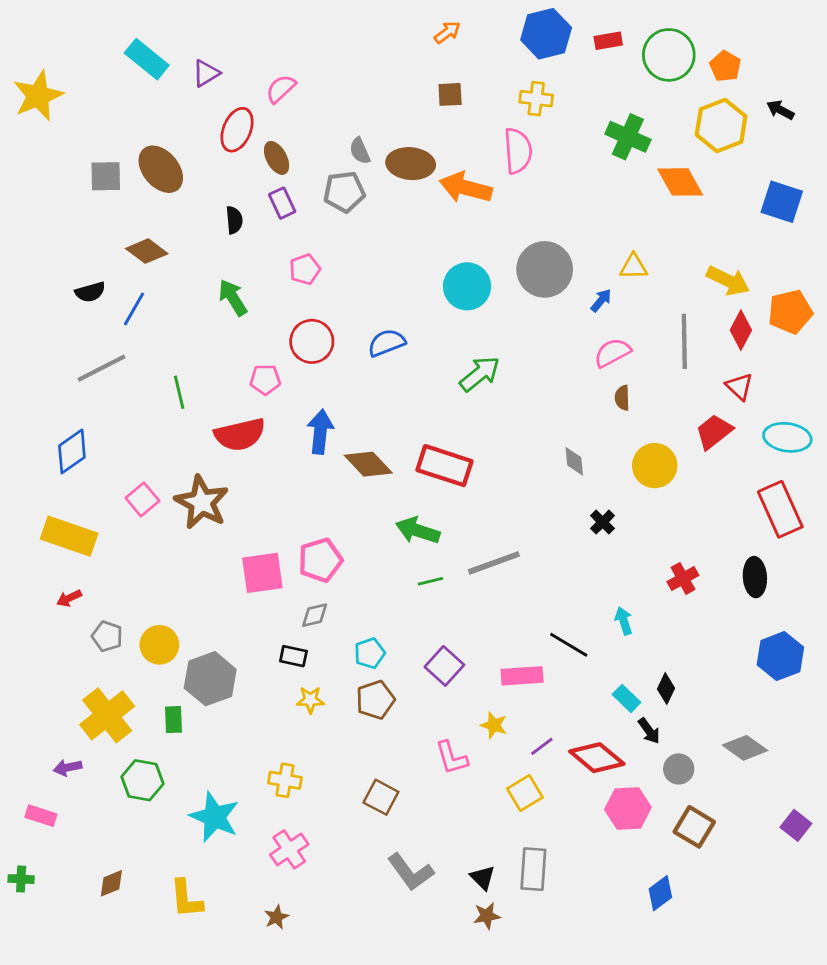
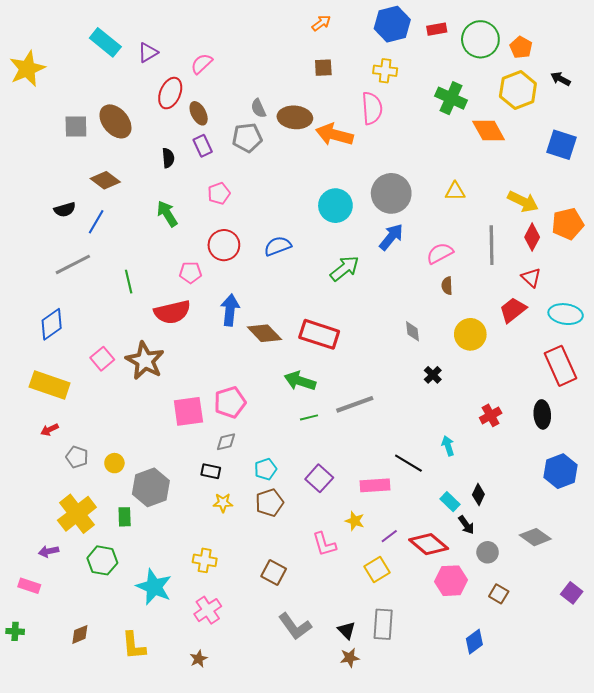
blue arrow: (601, 300) -> (391, 237), moved, size x1.6
yellow circle: (159, 645) -> (114, 463), size x0.7
brown square: (694, 827) -> (499, 594), size x0.7

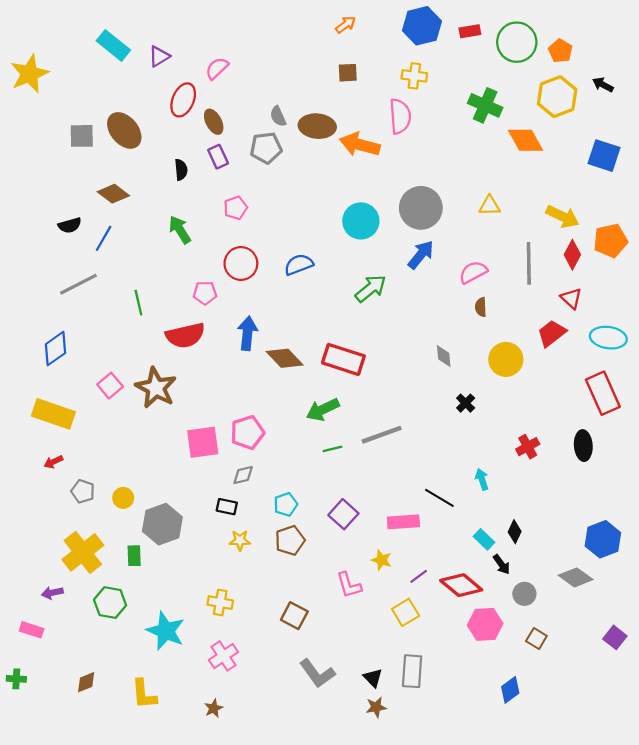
green arrow: (300, 381) -> (323, 410), turned -44
blue hexagon: (561, 471) -> (603, 539), moved

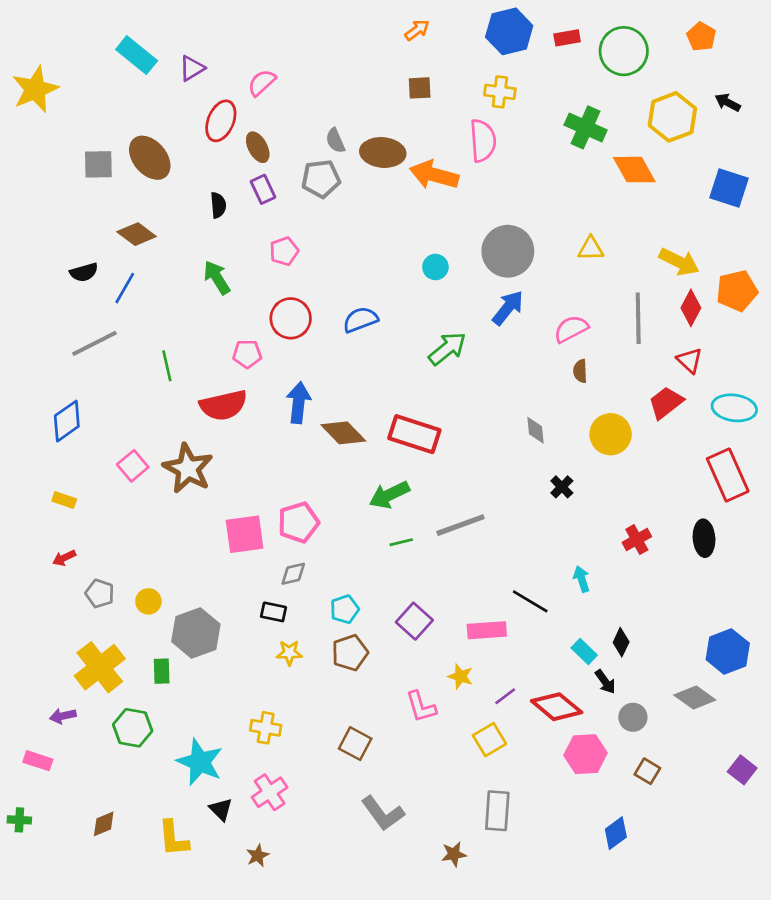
orange pentagon: (560, 51) -> (701, 37), moved
cyan circle: (361, 221) -> (435, 267), size x0.6
yellow rectangle: (53, 414) -> (64, 500), size x0.5
black triangle: (373, 678) -> (221, 809), moved

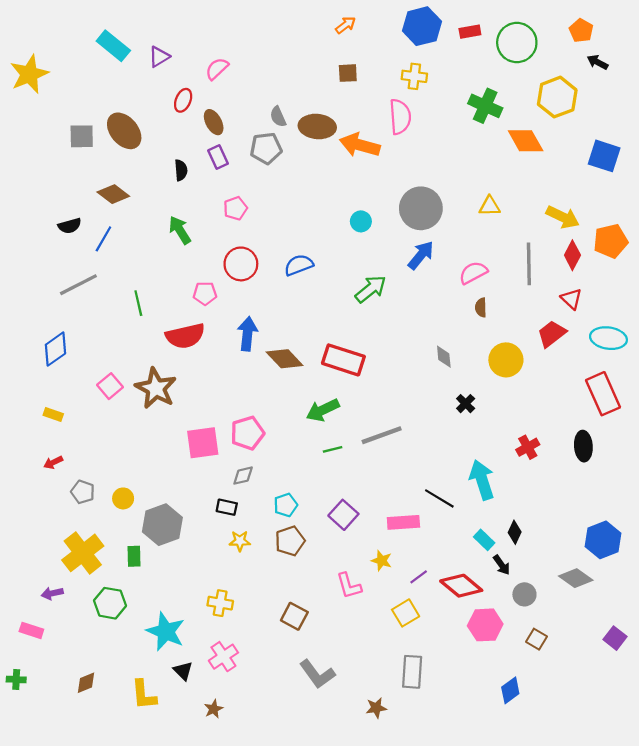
black arrow: (728, 102) -> (598, 62), moved
red ellipse: (221, 121) -> (183, 100), size x0.7
cyan arrow: (582, 579) -> (482, 480), size x1.8

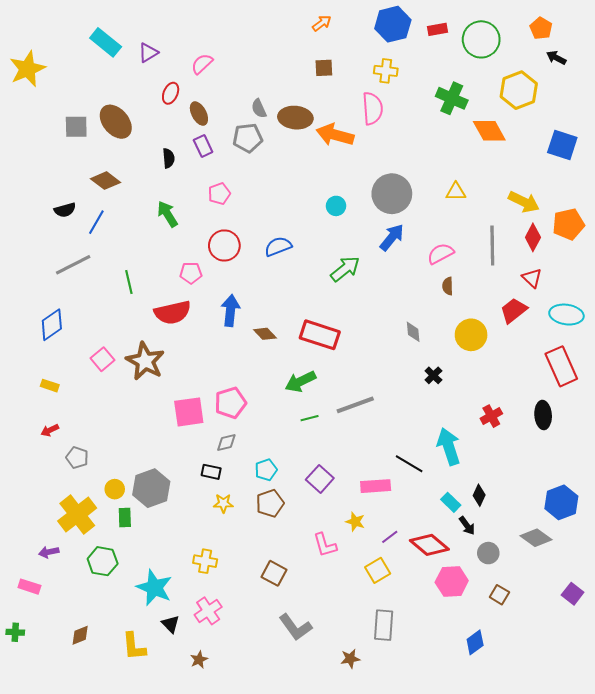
brown diamond: (285, 359) -> (265, 334), size x0.7
yellow circle: (123, 498) -> (115, 489), moved

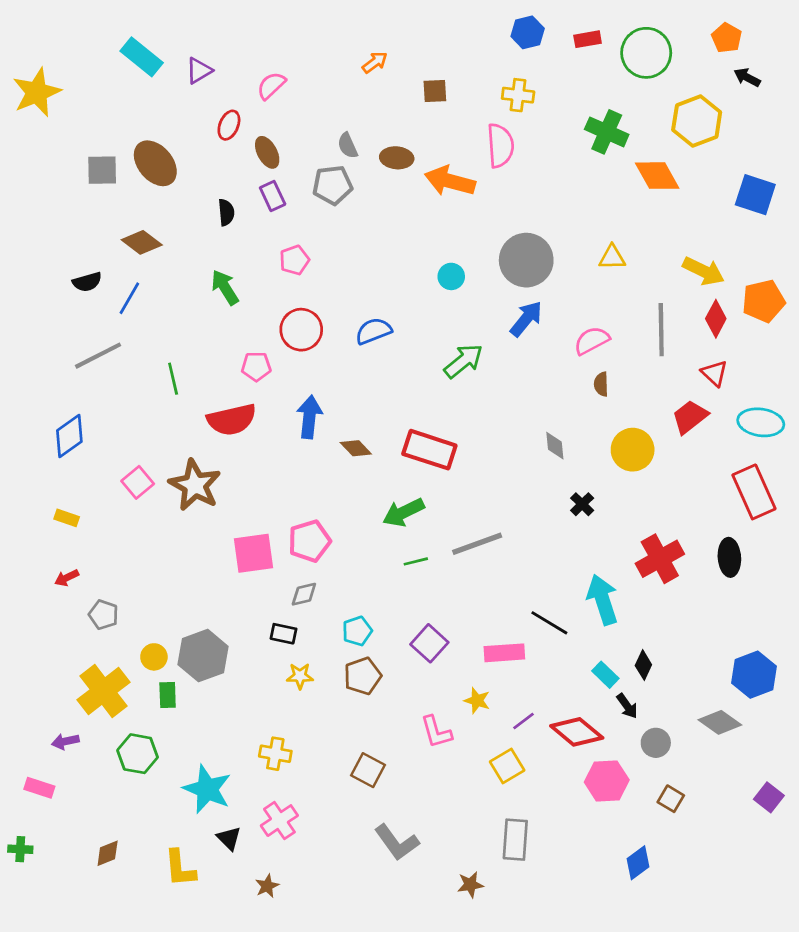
orange arrow: (322, 23) -> (375, 62), moved
blue hexagon: (393, 24) -> (528, 32), size x0.7
brown ellipse: (295, 118) -> (397, 158), size x0.7
red cross: (491, 416) -> (660, 559), size x1.6

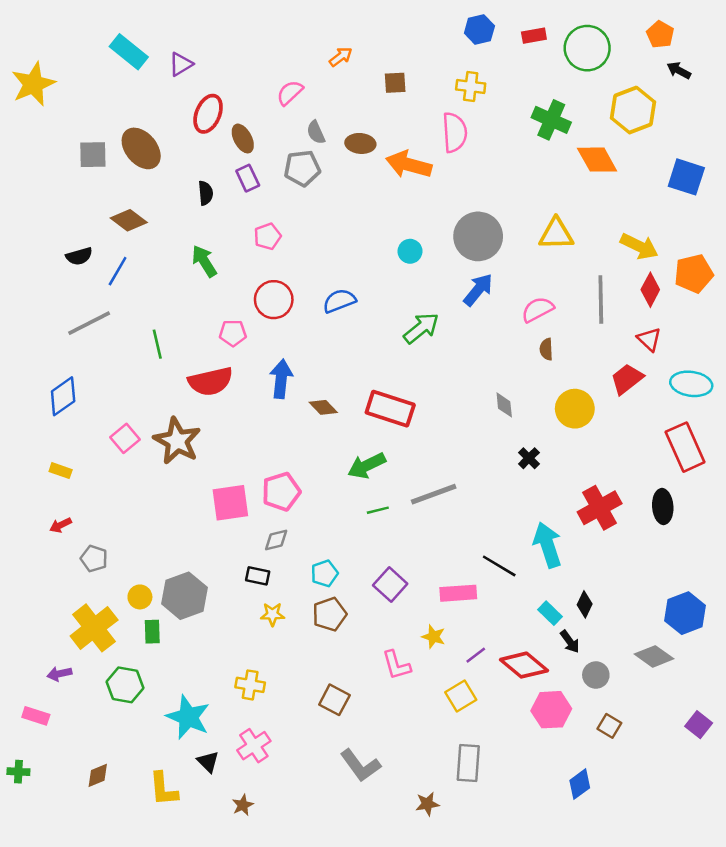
pink semicircle: (271, 86) -> (290, 93), moved
red ellipse: (229, 125) -> (208, 114), size x1.4
yellow triangle: (612, 257) -> (556, 234), size x1.4

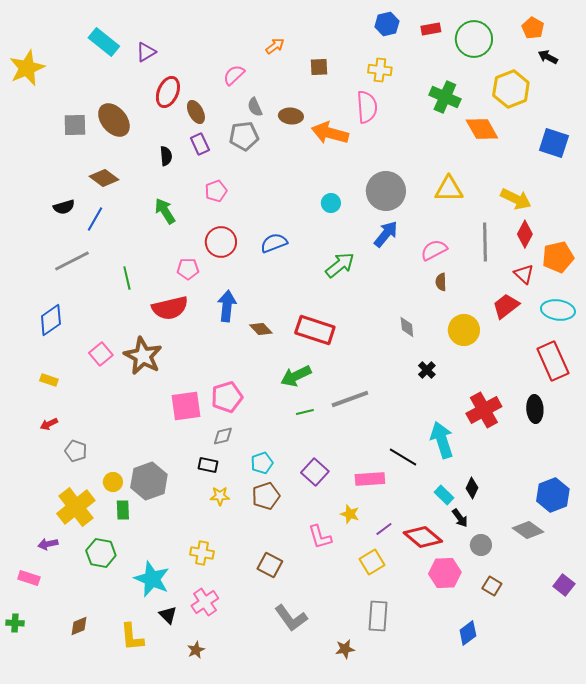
orange pentagon: (694, 274) -> (558, 257), moved

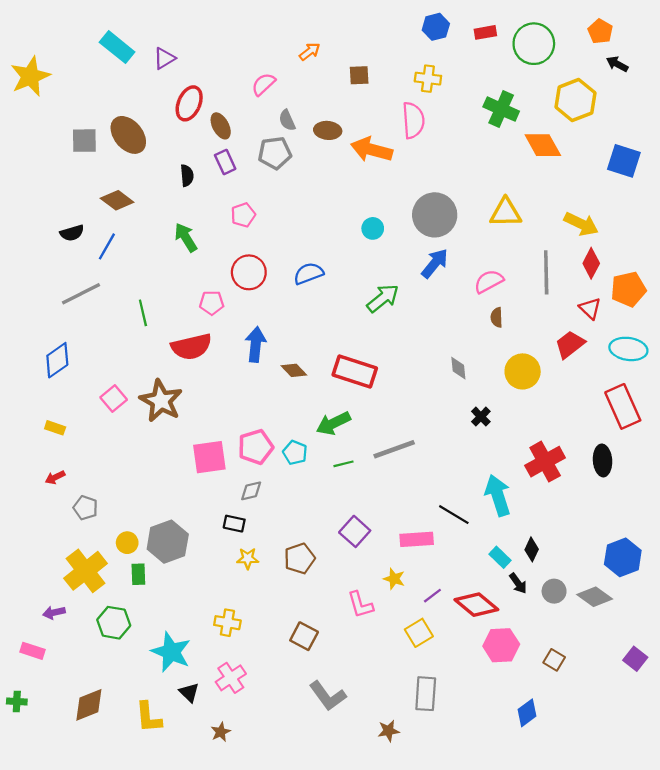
cyan pentagon: (262, 463) -> (295, 453), moved, turned -30
gray circle: (481, 545) -> (554, 591), moved
brown diamond: (79, 626) -> (89, 705), size x1.5

